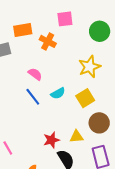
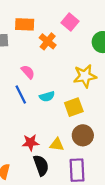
pink square: (65, 19) -> (70, 22), turned 35

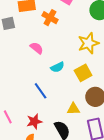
blue line: (21, 95) -> (41, 91), moved
red star: (31, 143) -> (34, 121), moved

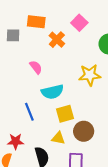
cyan semicircle: (57, 67) -> (52, 92), size x1.5
yellow square: (83, 73) -> (65, 114), moved

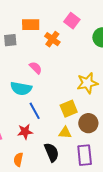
yellow star: (90, 75) -> (87, 83), moved
cyan semicircle: (52, 92) -> (21, 88), moved, turned 30
red star: (16, 141) -> (25, 132), moved

